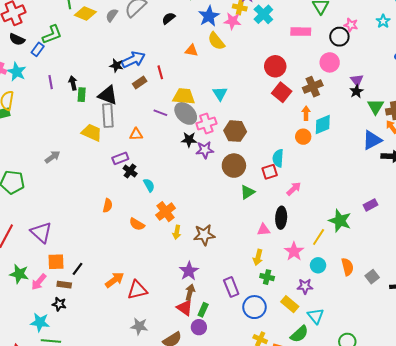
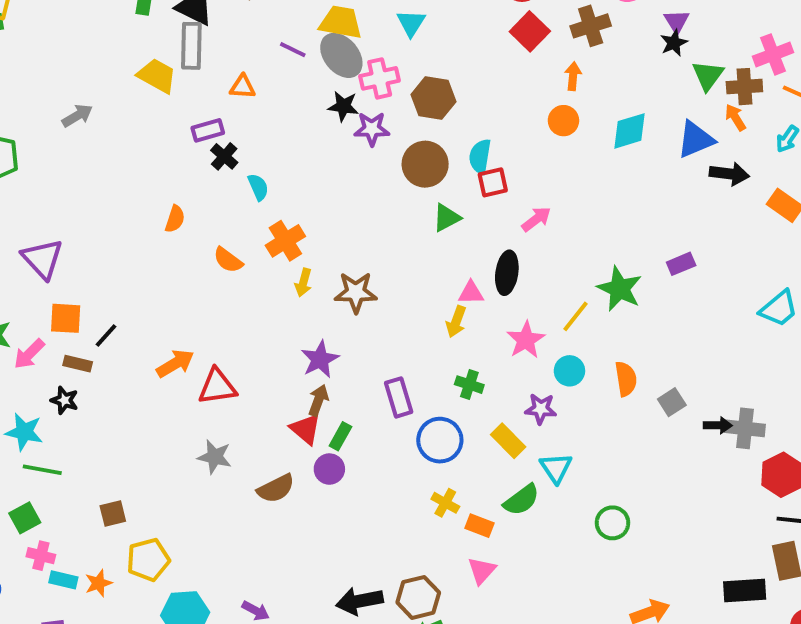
cyan diamond: (323, 124) -> (629, 131), moved
cyan semicircle: (278, 158) -> (480, 156), moved
yellow arrow: (258, 257) -> (456, 322), moved

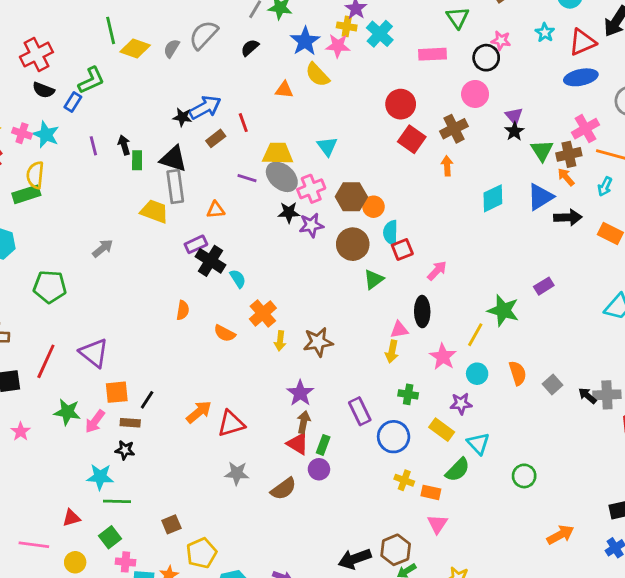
orange circle: (563, 121) -> (374, 207), moved
black cross: (224, 156) -> (210, 261), size x1.5
black arrow: (718, 425) -> (587, 396), turned -132

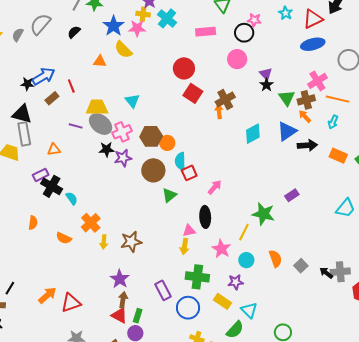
brown cross: (454, 129) -> (225, 99), moved
green cross: (408, 394) -> (197, 277), size x1.6

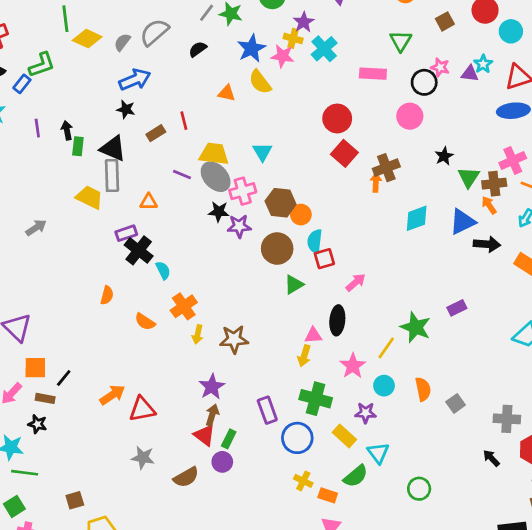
purple triangle: (266, 74) -> (470, 74), moved, turned -48
blue arrow: (43, 76) -> (135, 80), moved
black arrow: (326, 273) -> (491, 458), moved

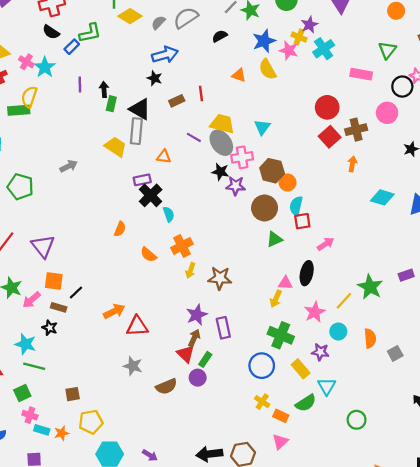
brown cross: (386, 168) -> (356, 130), moved
cyan diamond: (417, 218) -> (382, 197), turned 30
purple rectangle: (267, 410) -> (223, 328), moved

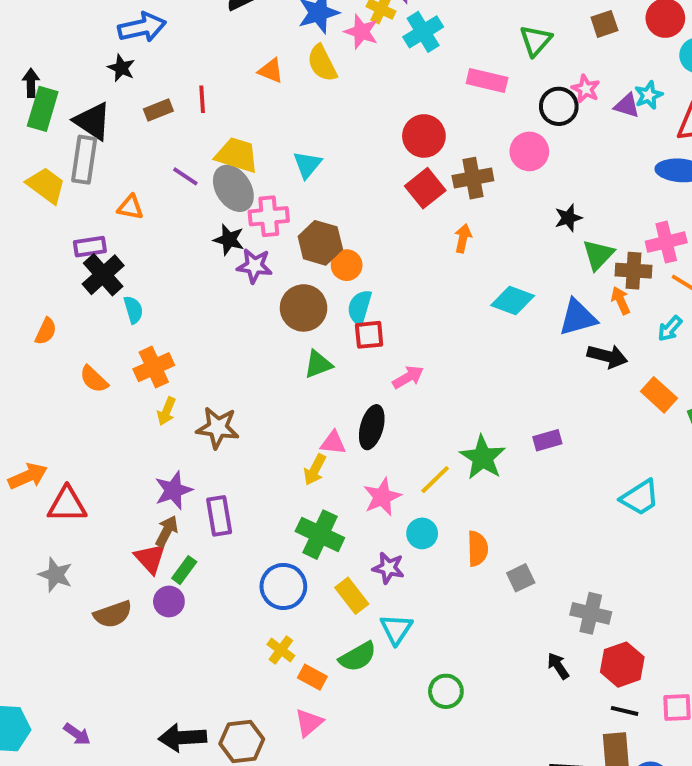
green rectangle: (111, 104) -> (43, 109), size x1.5

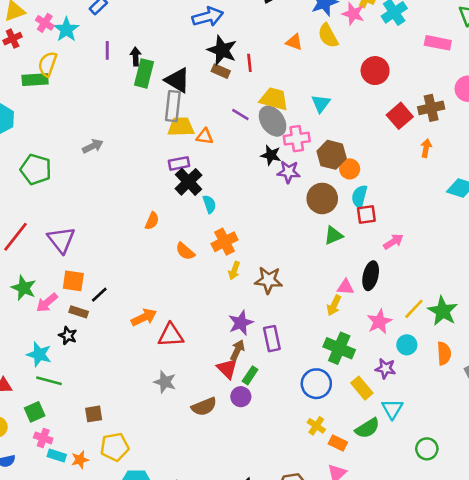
black star: (121, 68) -> (222, 50), moved, size x1.6
brown rectangle: (158, 110) -> (221, 71), turned 48
red circle: (424, 136) -> (375, 71), moved
yellow trapezoid: (46, 185) -> (181, 127), moved, turned -36
green star: (483, 458) -> (443, 311), moved

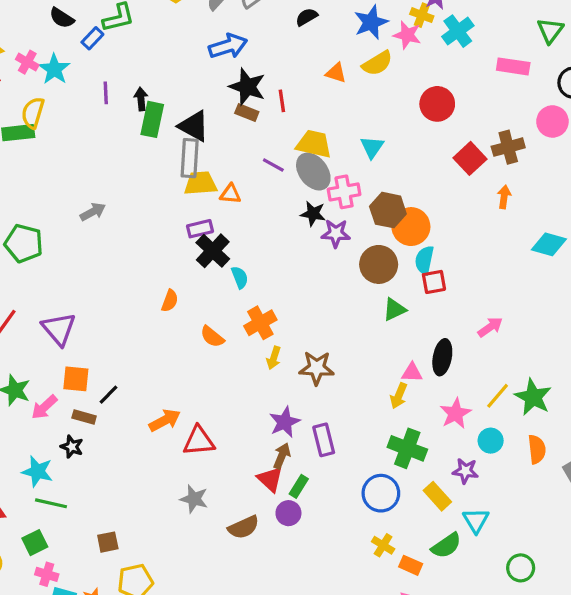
yellow semicircle: (328, 36) -> (377, 63), turned -90
orange circle: (350, 169) -> (411, 227), size x1.5
pink arrow: (393, 242) -> (490, 327), moved

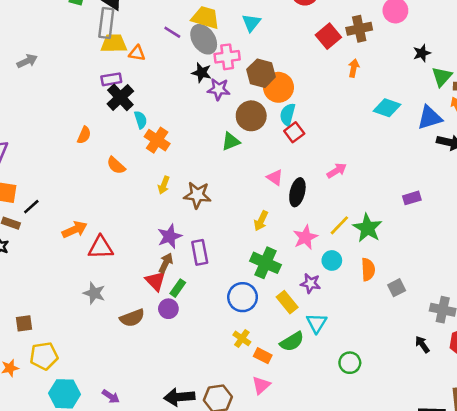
red square: (434, 282) -> (294, 132), turned -30
green triangle: (394, 309) -> (231, 141), moved
orange cross: (260, 323) -> (157, 140), moved, turned -30
pink triangle: (412, 373) -> (275, 177), moved, turned 30

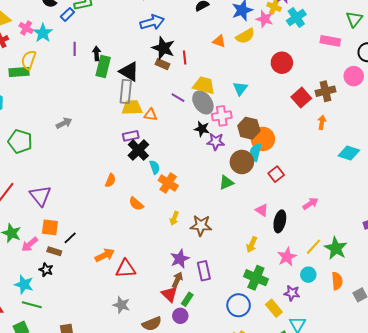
cyan semicircle: (288, 114) -> (255, 152), moved

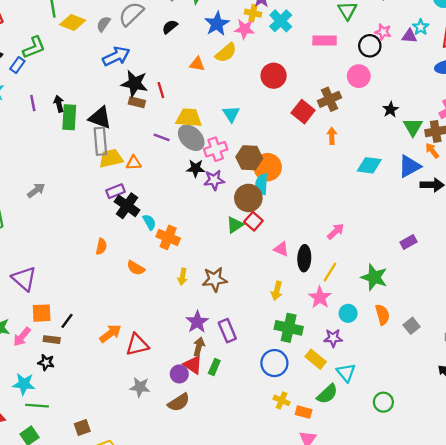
red square: (276, 174) -> (253, 221), moved
yellow line: (314, 247) -> (330, 272), moved
purple circle: (180, 316) -> (179, 374), moved

